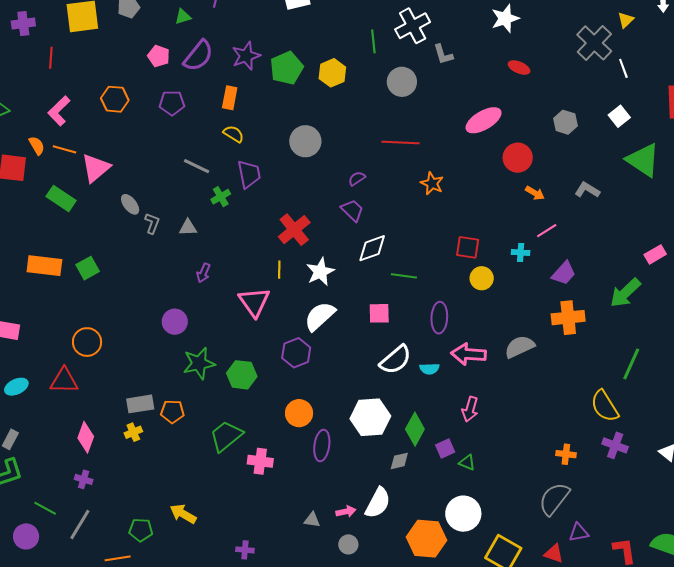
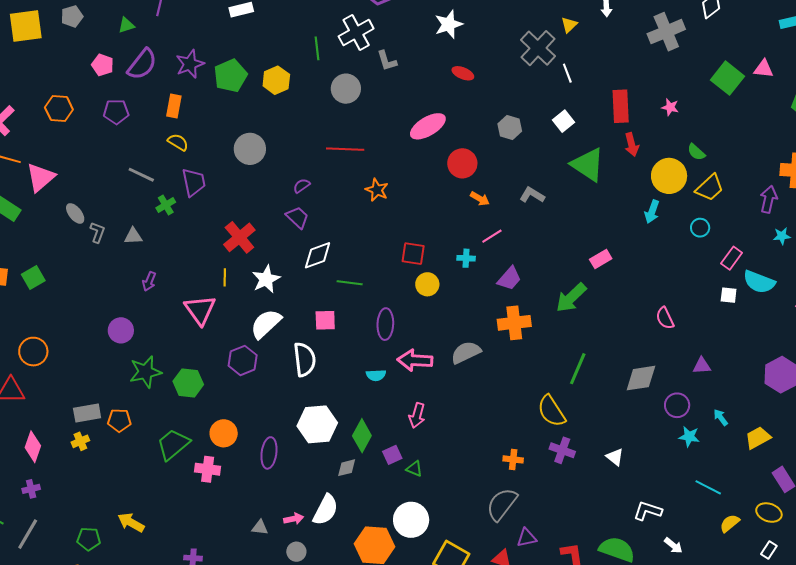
white semicircle: (395, 360) -> (305, 359), moved, turned -56
orange circle: (299, 413) -> (224, 433), moved
purple cross: (84, 479) -> (31, 489), turned -30

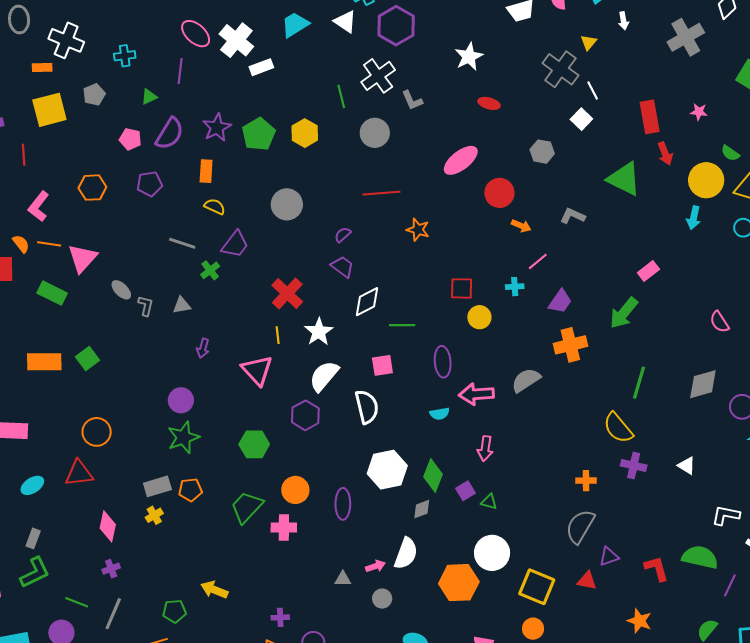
white square: (563, 121) -> (581, 119), moved
purple trapezoid: (194, 182) -> (235, 244), turned 56
green star: (145, 372) -> (183, 437), moved

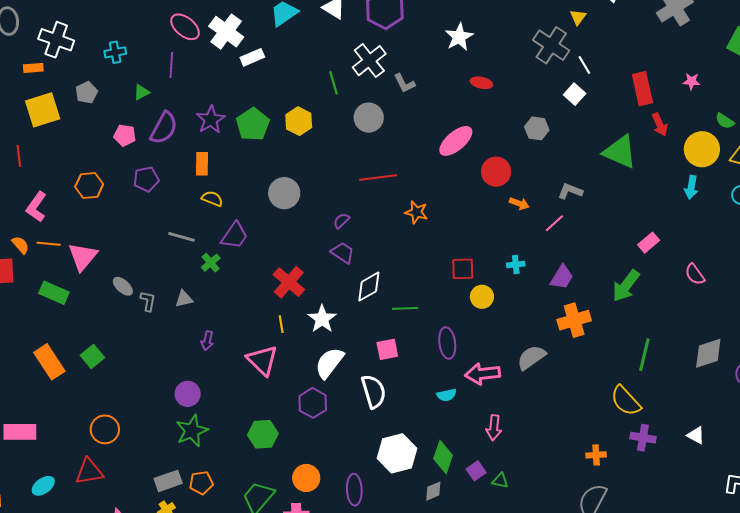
pink line: (538, 261) -> (554, 223), moved
pink semicircle: (719, 322) -> (695, 274), moved
orange rectangle: (44, 362) -> (49, 362), turned 60

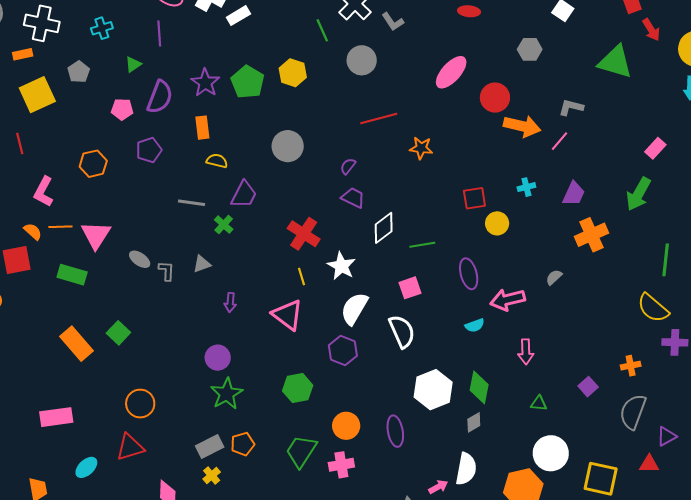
orange arrow: (519, 203) -> (522, 126), size x1.8
gray semicircle: (531, 357) -> (554, 277), size x0.6
purple square: (476, 471) -> (588, 387), moved

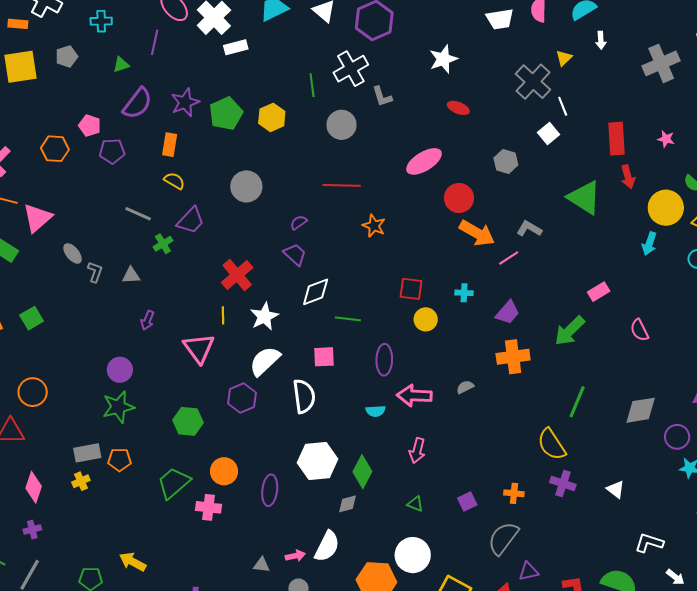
pink pentagon: (122, 109) -> (90, 126), moved

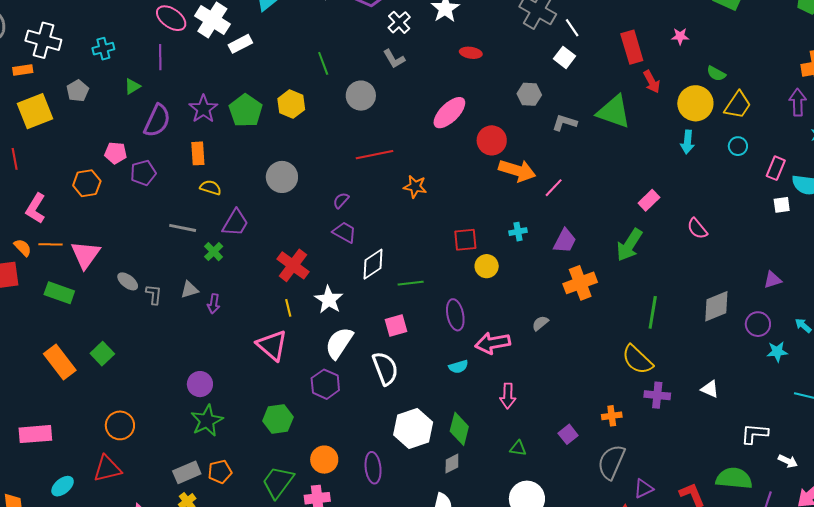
white cross: (351, 69) -> (399, 22), moved, size x0.7
gray L-shape: (529, 229) -> (565, 123), moved
purple arrow: (147, 320) -> (214, 304), moved

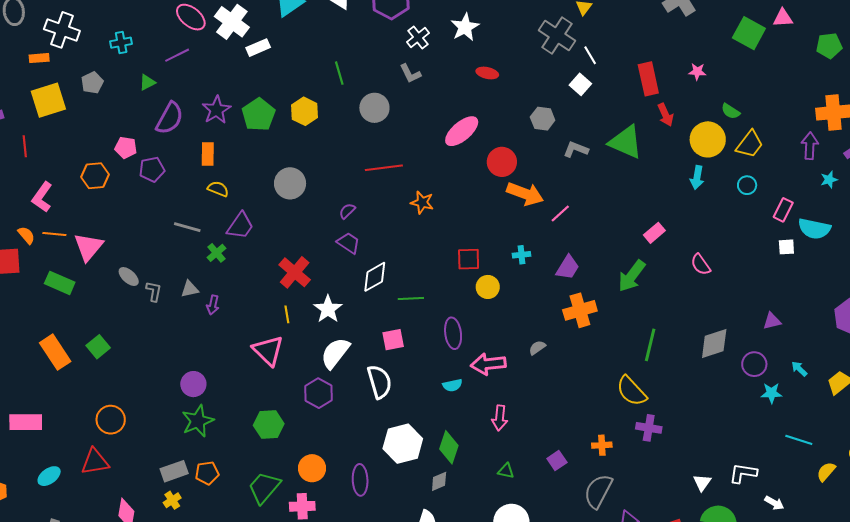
purple line: (160, 57) -> (177, 55), turned 60
white triangle: (710, 389) -> (702, 483), moved, turned 36

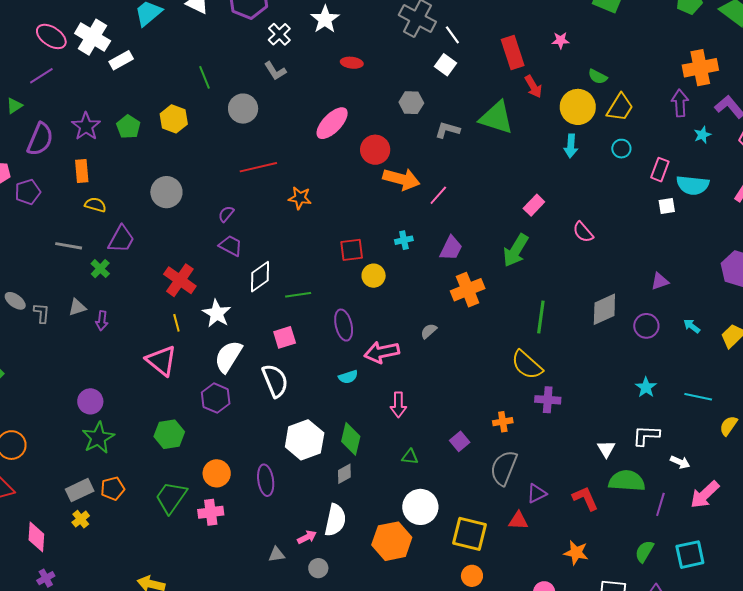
green pentagon: (259, 115) -> (128, 127), size x0.7
cyan star: (771, 393) -> (646, 387), moved, turned -30

